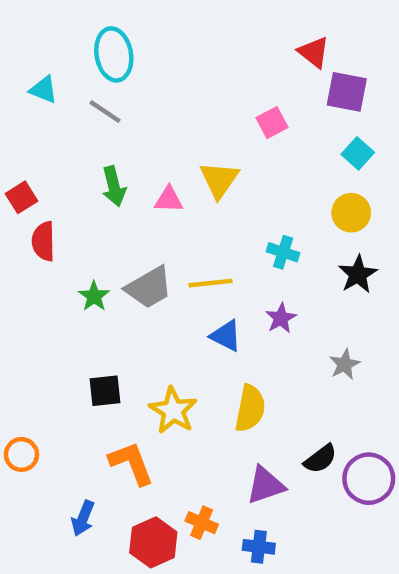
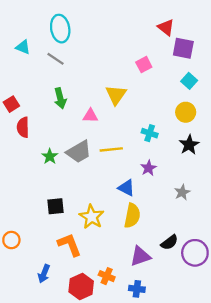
pink triangle: (169, 199) -> (90, 116), moved
blue triangle: (226, 336) -> (126, 188), moved

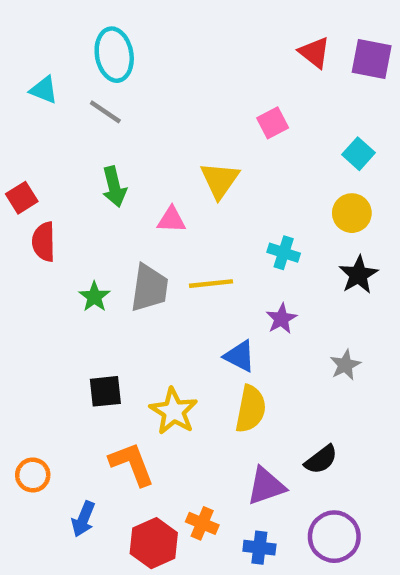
purple square: (183, 48) -> (372, 59), moved
gray trapezoid: (79, 152) -> (149, 288), turned -52
orange circle: (11, 240) -> (33, 475), moved
purple circle: (195, 253) -> (334, 537), moved

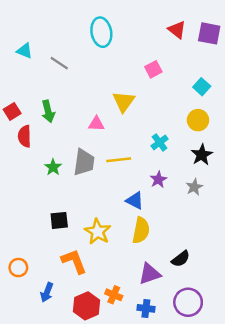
cyan ellipse: (114, 55) -> (101, 32), moved
green arrow: (114, 187) -> (48, 111), moved
cyan cross: (284, 253) -> (160, 142), turned 35
gray star: (345, 365) -> (194, 187), moved

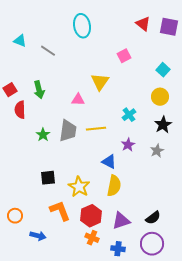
black semicircle: (181, 259) -> (153, 218), moved
blue arrow: (47, 292) -> (38, 236), turned -98
red hexagon: (86, 306) -> (91, 216), moved

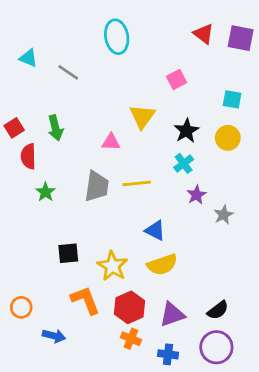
cyan square: (163, 70) -> (232, 99), turned -32
black star: (163, 125) -> (186, 131), moved
green star: (43, 135) -> (45, 192), moved
purple star: (128, 145) -> (196, 195), moved
yellow semicircle: (114, 186) -> (162, 265), turned 60

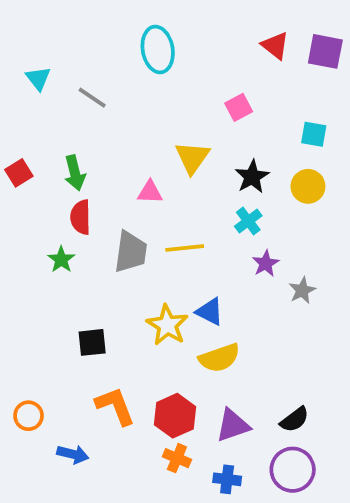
cyan triangle: (28, 58) -> (38, 78), turned 30
red semicircle: (28, 156) -> (81, 217), moved
yellow star: (112, 266) -> (167, 325), moved

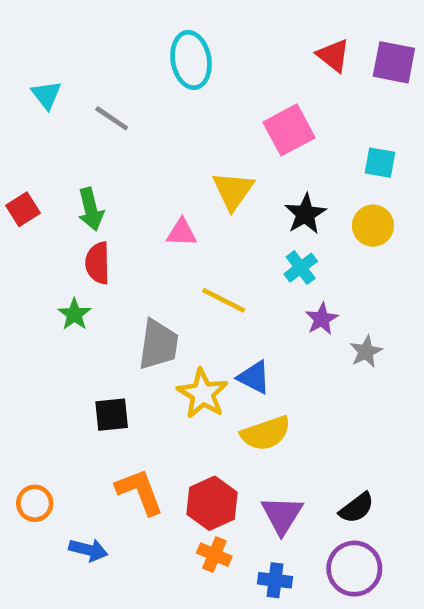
pink square: (239, 107) -> (289, 130), size x1.5
yellow line: (185, 248) -> (224, 300), turned 33
gray trapezoid: (131, 252) -> (158, 345), moved
purple triangle: (233, 425) -> (282, 515), turned -39

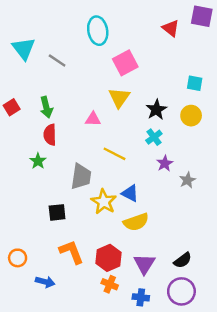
purple square: (394, 62) -> (202, 16), moved
cyan triangle: (46, 95) -> (24, 49), size x1.5
pink square: (289, 130) -> (125, 63), moved

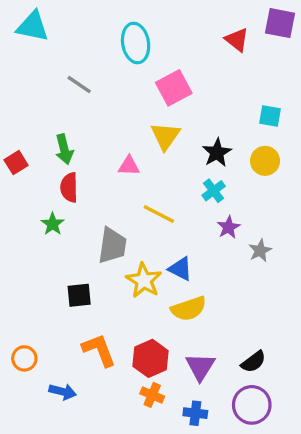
cyan triangle: (24, 49) -> (33, 26), moved, turned -40
red square: (12, 107) -> (16, 163), moved

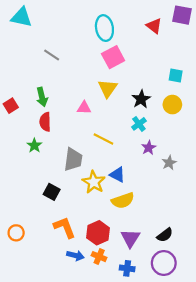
cyan ellipse: (136, 43) -> (104, 28), moved
black square: (79, 295) -> (52, 192), turned 35
blue arrow: (63, 392) -> (75, 255), moved

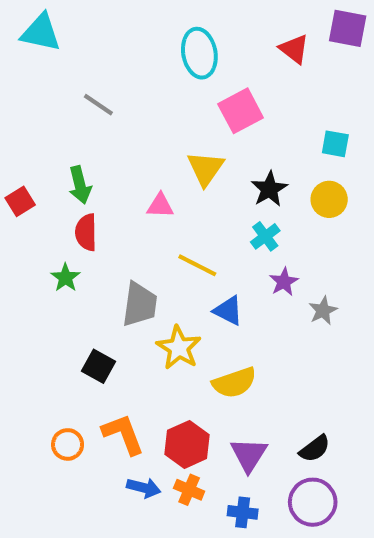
pink square: (113, 57) -> (241, 111), moved
blue triangle: (117, 175) -> (228, 311), moved
orange circle: (16, 233) -> (68, 444), moved

